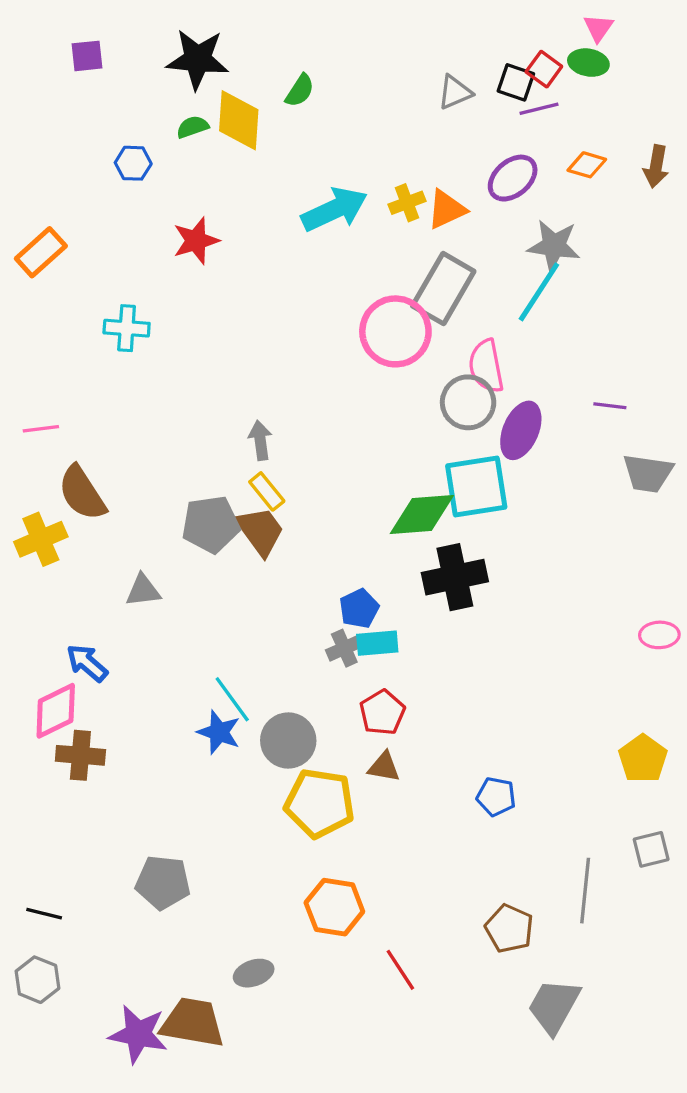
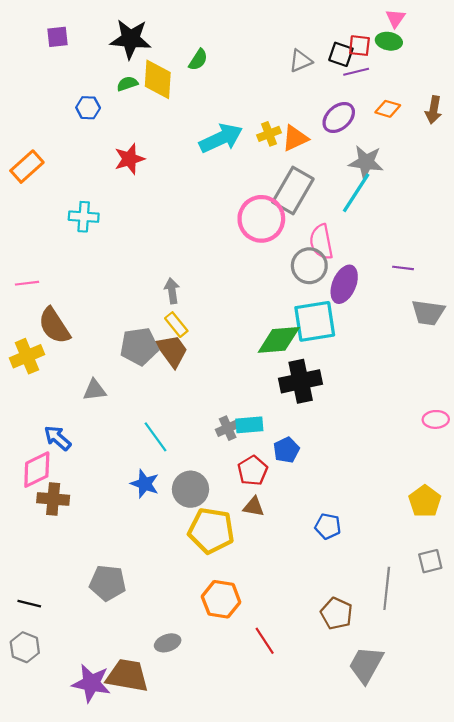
red square: (544, 69) -> (359, 46), turned -30
blue pentagon: (359, 609) -> (286, 450), moved
cyan line: (232, 699) -> (156, 437), moved

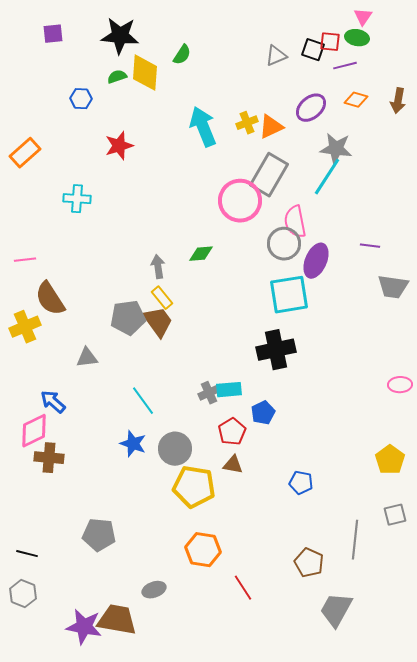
purple line: (356, 72) -> (345, 66), moved
cyan arrow: (221, 138) -> (203, 127), turned -87
green diamond: (279, 340) -> (201, 254), moved, size x0.6

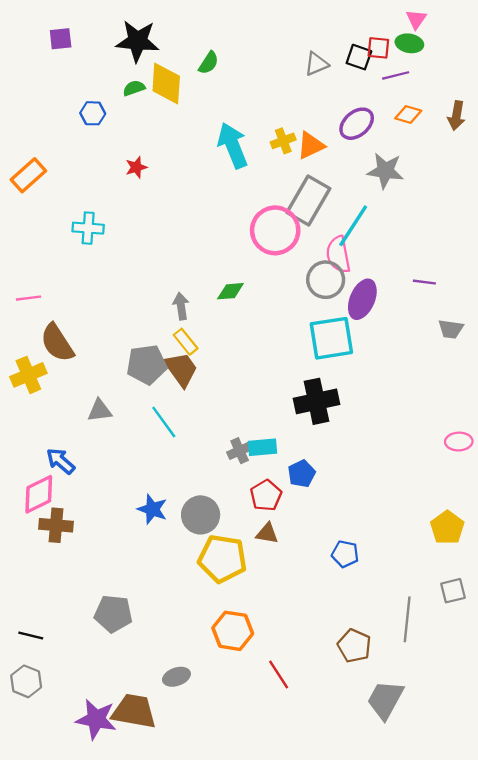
red star: (119, 146) -> (136, 167), size x0.7
cyan line: (327, 177) -> (353, 226), moved
gray trapezoid: (393, 287) -> (451, 329), size x0.7
cyan line: (143, 401) -> (164, 422), moved

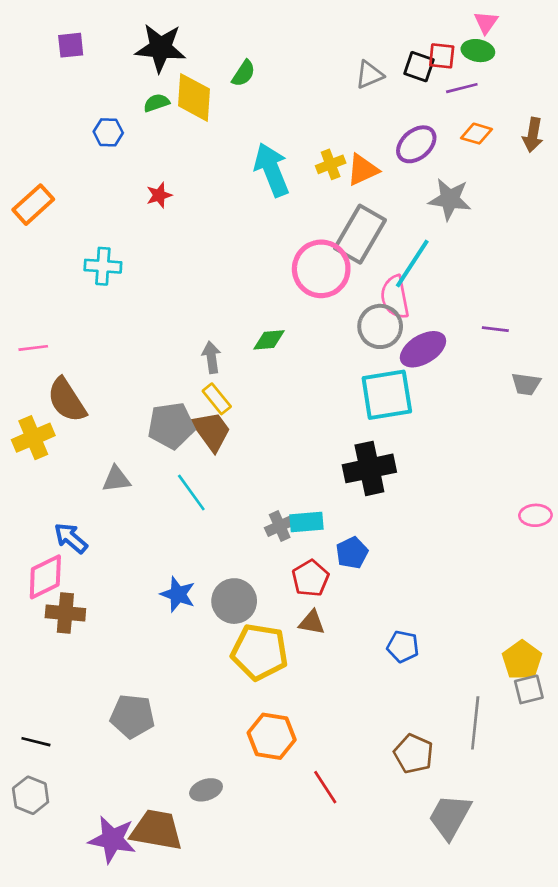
purple ellipse: (362, 299) -> (423, 349), turned 36
yellow pentagon: (447, 528) -> (522, 660), moved

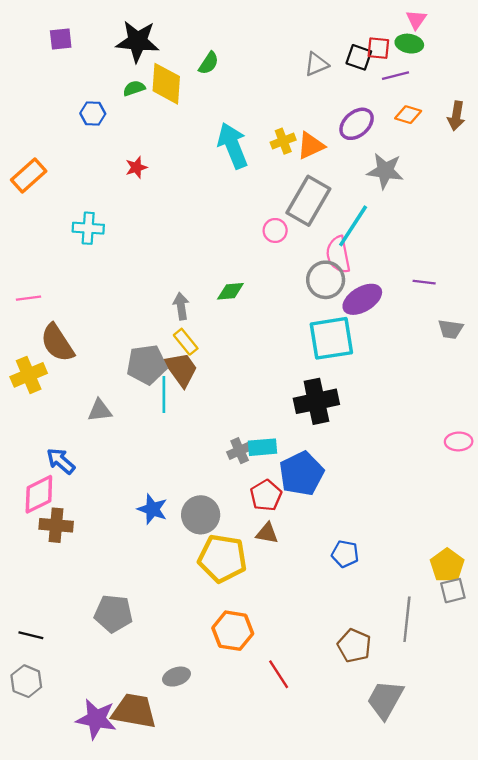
pink circle: (321, 269) -> (275, 230), size x0.5
cyan line: (191, 493) -> (164, 394), moved, turned 36
blue pentagon: (352, 553) -> (301, 474), size x1.6

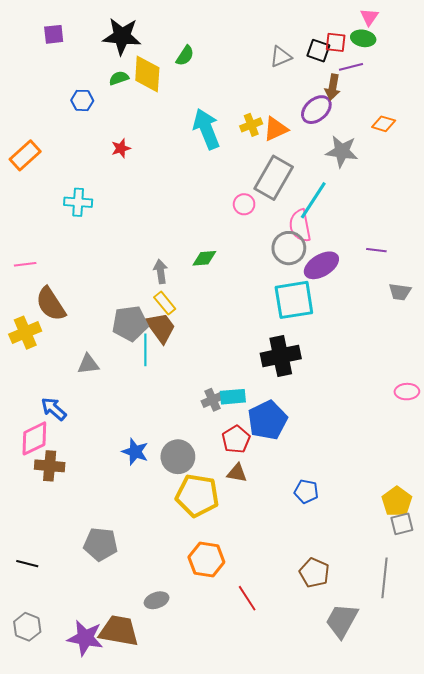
orange diamond: (408, 115) -> (384, 124), moved
brown arrow: (456, 116) -> (333, 87), moved
gray line: (407, 619) -> (385, 578), moved
gray hexagon: (26, 681) -> (27, 627), moved

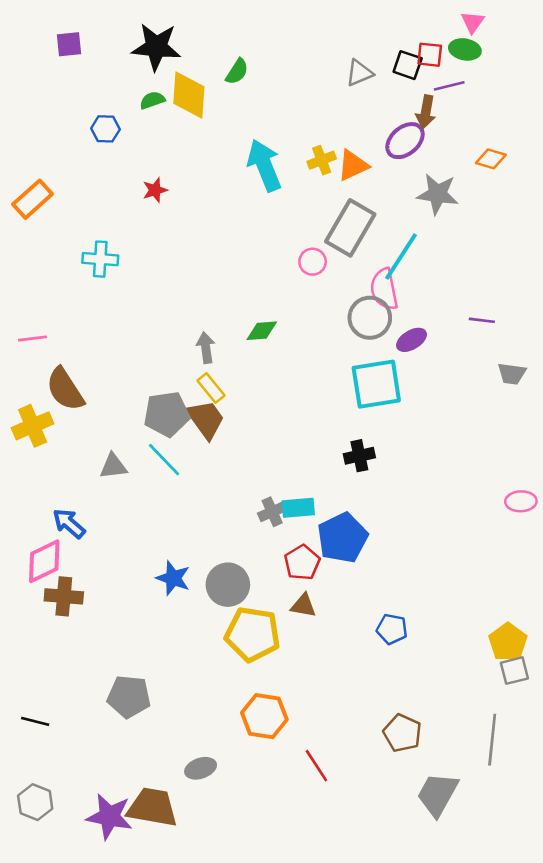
purple ellipse: (321, 265) -> (411, 340), size x0.7
cyan line: (145, 350) -> (164, 460), moved, turned -44
black cross: (281, 356) -> (359, 456), size x0.6

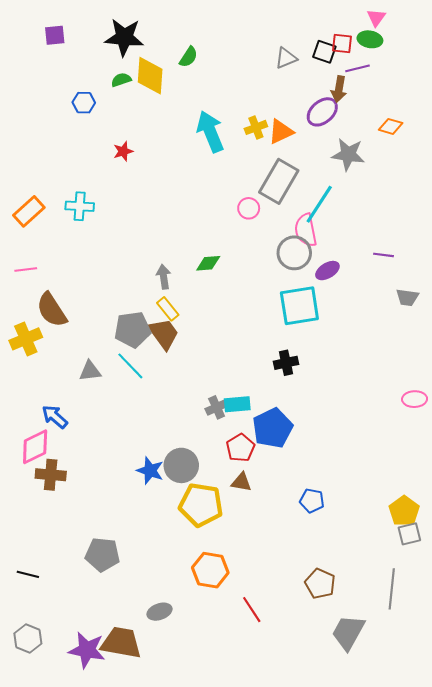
orange rectangle: (33, 199) -> (29, 211), moved
blue star: (173, 578) -> (150, 471), moved

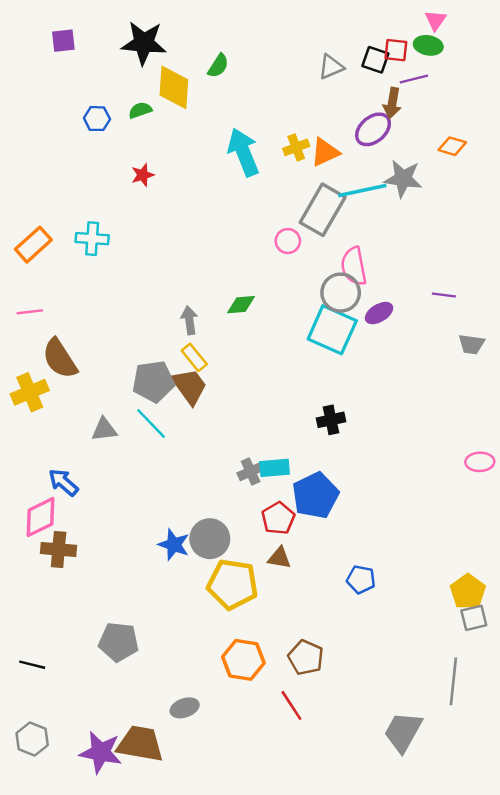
green semicircle: (121, 80) -> (140, 110), moved
cyan line: (319, 204) -> (362, 191), moved, turned 45
cyan square: (299, 306) -> (332, 330), moved, turned 33
brown pentagon: (320, 584) -> (306, 657), moved

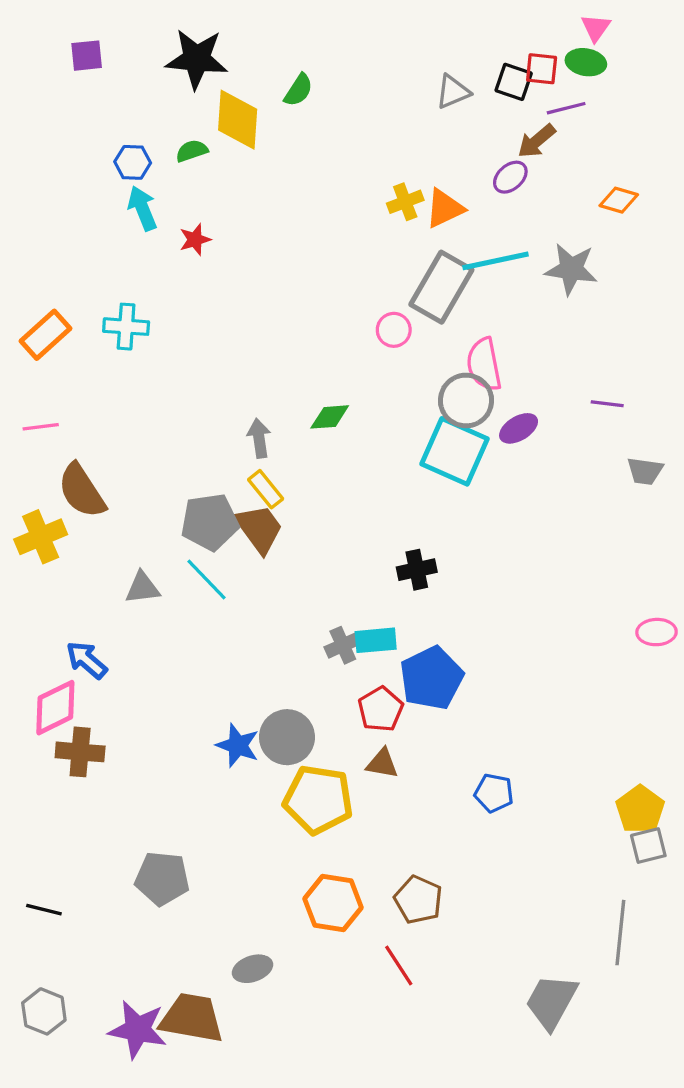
brown arrow: (392, 103) -> (537, 141), turned 40
purple ellipse: (373, 129) -> (510, 177), size x0.7
cyan arrow: (243, 152) -> (142, 208), moved, size x0.7
gray star: (403, 179) -> (571, 269), moved
black cross: (331, 420) -> (417, 570), moved

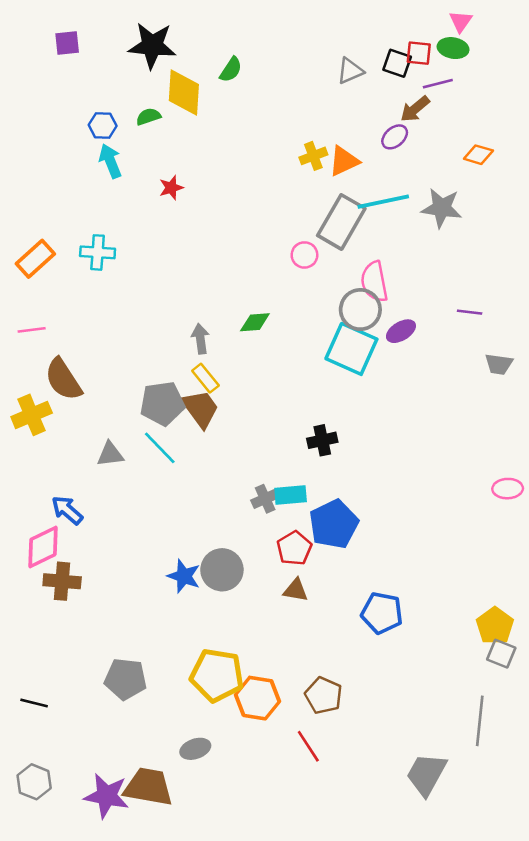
red star: (195, 240) -> (171, 188), moved
blue pentagon: (494, 793) -> (382, 613), size x1.4
yellow pentagon: (318, 800) -> (217, 675), moved
gray square: (648, 846) -> (501, 654), turned 36

